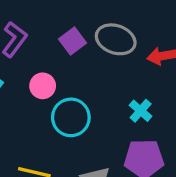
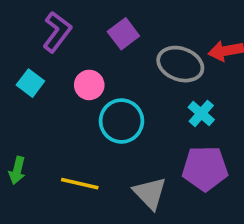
gray ellipse: (116, 39) -> (180, 64), moved

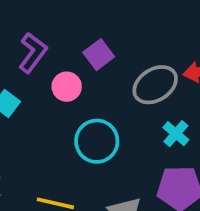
gray ellipse: (180, 64) -> (155, 85), turned -51
pink circle: (89, 85) -> (67, 87), moved

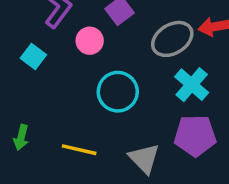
cyan cross: (176, 134) -> (192, 85), size x1.4

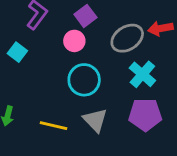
pink circle: (90, 41) -> (74, 41), moved
gray triangle: (144, 158) -> (95, 120), moved

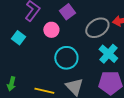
pink circle: (74, 41) -> (51, 30), moved

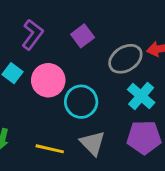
pink circle: (51, 30) -> (48, 80), moved, size x1.5

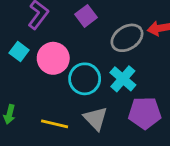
cyan cross: (141, 96) -> (123, 79), moved

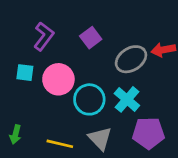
cyan square: (19, 51) -> (25, 73), turned -30

